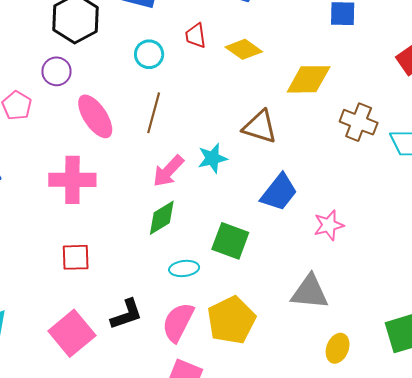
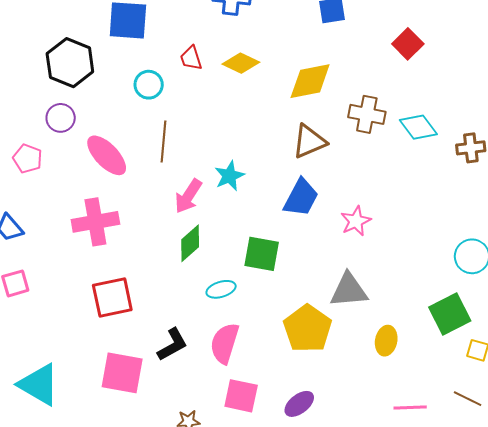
brown triangle: (260, 127) -> (309, 141), moved, turned -30
red square: (76, 257) -> (112, 298), size x1.4
yellow pentagon: (231, 320) -> (308, 329), moved
pink square: (72, 333) -> (122, 373), turned -30

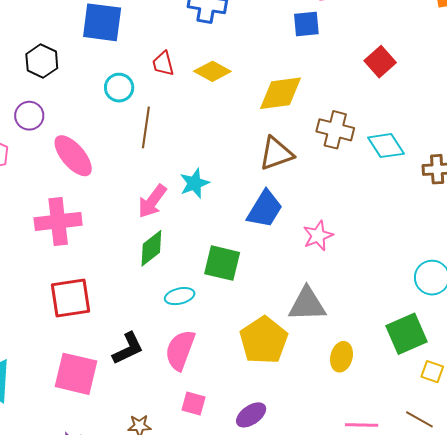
black hexagon: (70, 63) -> (42, 61), size x0.7
brown line: (164, 141) -> (146, 127), moved
pink square: (241, 396) -> (193, 404), size x0.7

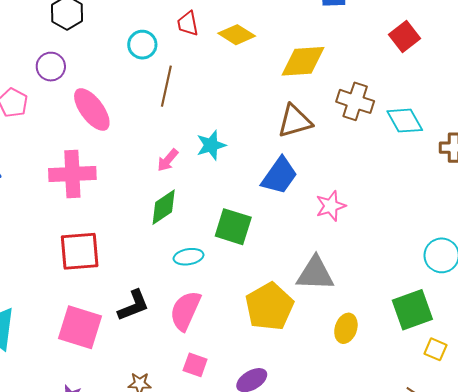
pink arrow: (152, 201) -> (168, 160), size x0.7

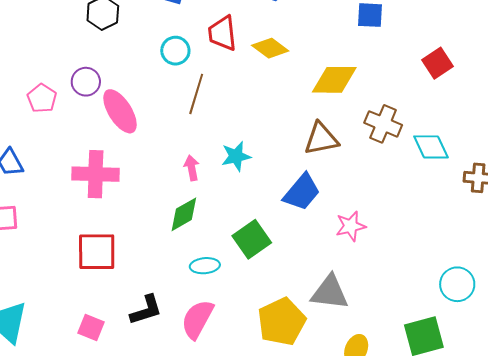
red trapezoid: (188, 24) -> (222, 33), size x1.4
purple circle: (51, 67) -> (86, 82), moved
pink arrow: (168, 160) -> (192, 168), turned 125
green square: (233, 227) -> (252, 239), turned 33
pink square: (80, 327) -> (91, 327), size x0.6

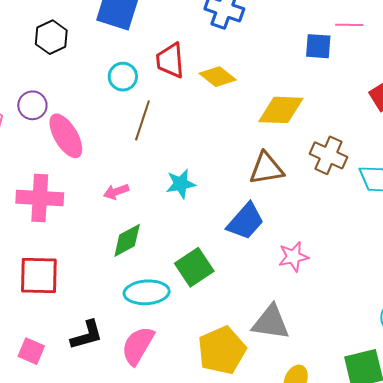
pink arrow: (192, 168) -> (116, 192), moved, turned -100
cyan ellipse: (205, 266) -> (147, 292), size x1.5

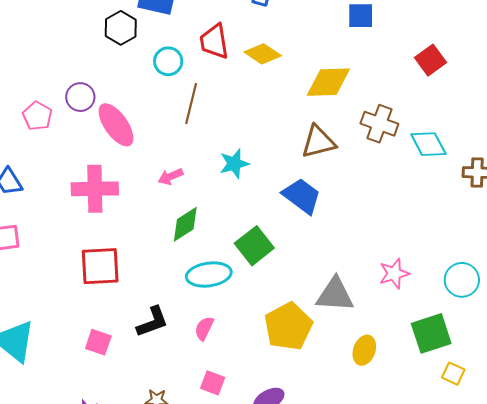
black hexagon: (51, 37) -> (121, 28), moved
blue trapezoid: (245, 221) -> (302, 196), turned -90
pink star: (293, 257) -> (394, 274), moved
pink semicircle: (138, 346) -> (204, 328), size x0.6

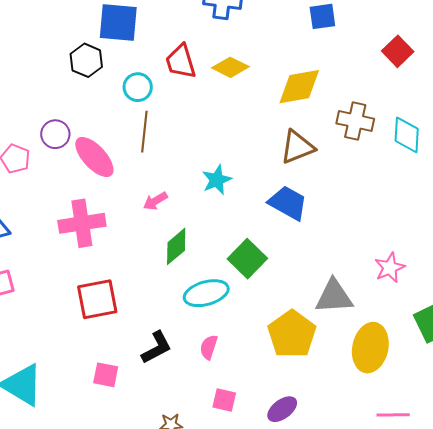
brown line: (191, 103) -> (144, 132), moved
cyan diamond: (428, 144) -> (407, 135), turned 39
yellow ellipse: (364, 350) -> (370, 348), size x1.6

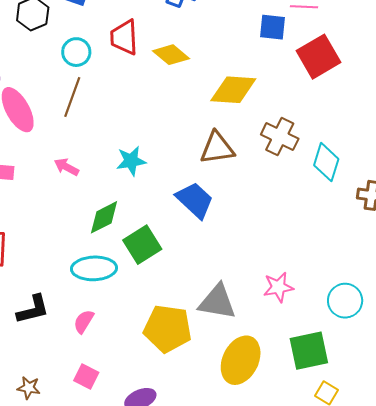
red square: (398, 51) -> (318, 57), moved, size x1.4
pink arrow: (155, 201) -> (66, 167), turned 45
green diamond: (176, 246) -> (104, 217), moved
yellow pentagon: (292, 334) -> (168, 329), turned 30

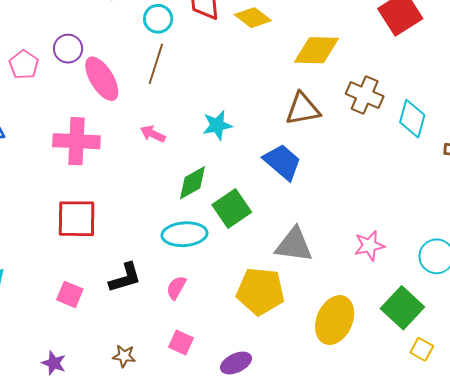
gray triangle: (217, 302) -> (294, 245), moved
green square: (309, 351) -> (402, 308), turned -33

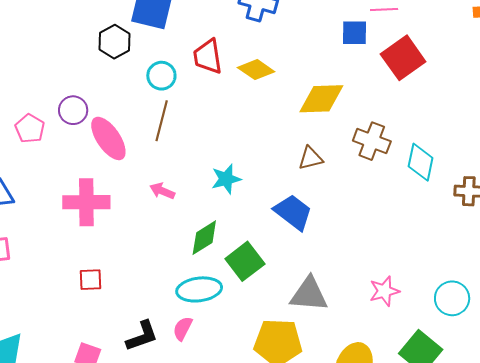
brown triangle: (303, 109) -> (311, 158), size x0.7
red square: (77, 219) -> (91, 280), size x0.6
pink semicircle: (176, 288) -> (183, 328), moved

